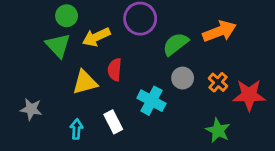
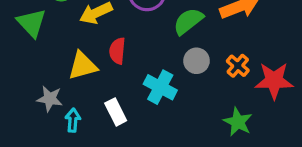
green triangle: (58, 45) -> (32, 23), moved
gray star: (31, 109) -> (50, 99), moved

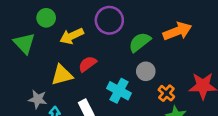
red semicircle: (117, 51) -> (87, 64), turned 48
orange cross: (238, 66) -> (166, 93), moved

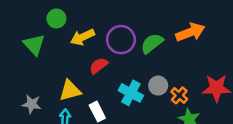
purple circle: (109, 20) -> (121, 40), moved
gray circle: (146, 71) -> (158, 86), moved
yellow triangle: (62, 75) -> (70, 90), moved
gray star: (38, 99) -> (32, 104), moved

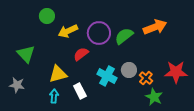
green triangle: (34, 45) -> (26, 54), moved
gray star: (32, 104) -> (17, 85), moved

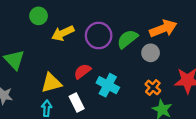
red semicircle: (81, 54) -> (82, 71), moved
gray circle: (129, 70) -> (151, 53), moved

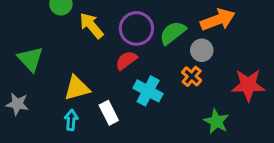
yellow arrow: (63, 33) -> (91, 26), turned 75
red semicircle: (82, 71) -> (126, 60), moved
orange cross: (153, 87) -> (192, 76), moved

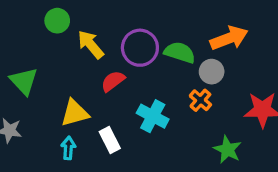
green semicircle: (173, 33) -> (180, 52), turned 56
red semicircle: (126, 60) -> (113, 81), moved

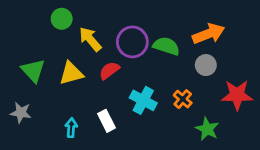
gray circle: (212, 72) -> (206, 65), moved
orange cross: (200, 100) -> (183, 99), moved
yellow triangle: (75, 113) -> (71, 73), moved

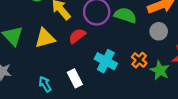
cyan arrow: (71, 128) -> (45, 84), turned -35
green star: (207, 129) -> (160, 70), moved

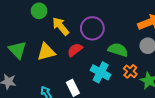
green semicircle: (125, 15) -> (118, 50), moved

